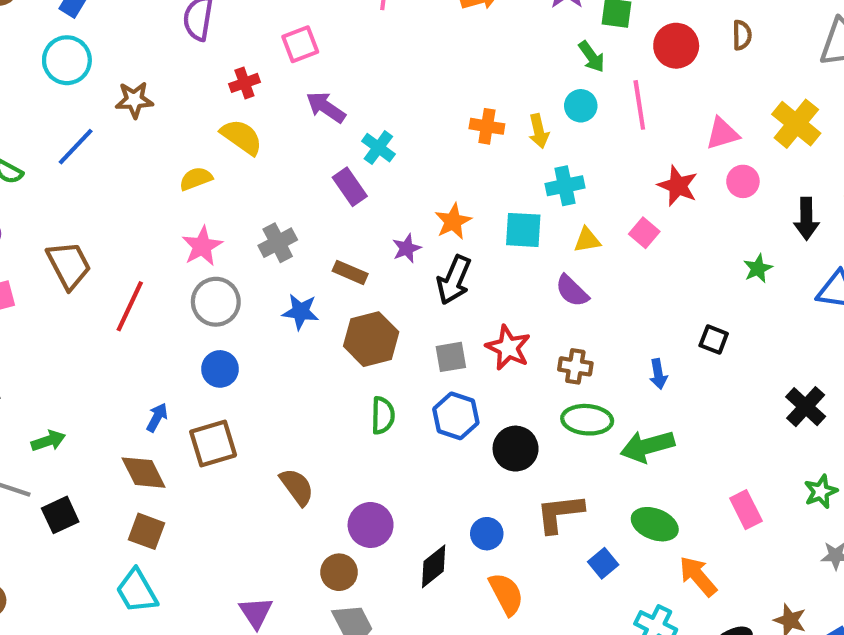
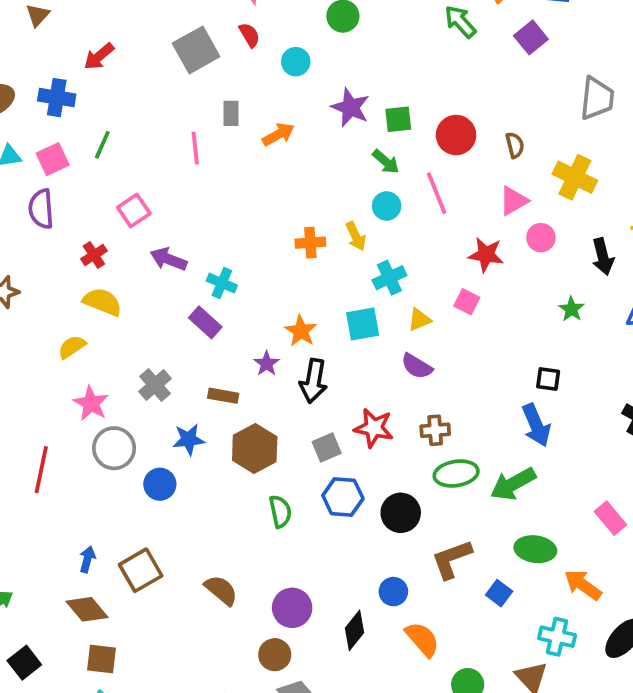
brown semicircle: (742, 35) -> (515, 145), moved
blue circle: (220, 369) -> (160, 484), moved
blue arrow: (658, 374) -> (536, 425), moved, size x1.6

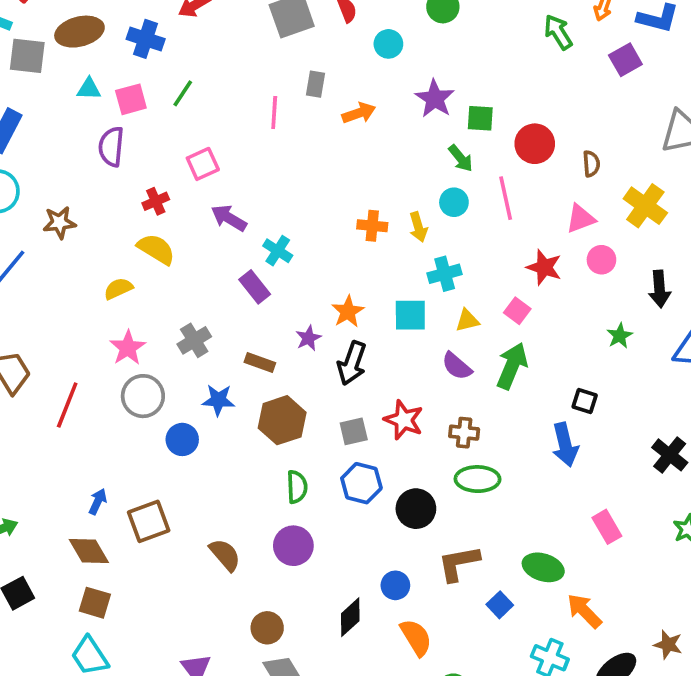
green arrow: (513, 484) -> (512, 366), moved, turned 132
pink rectangle: (610, 518) -> (607, 527), moved
purple circle: (292, 608) -> (293, 546), moved

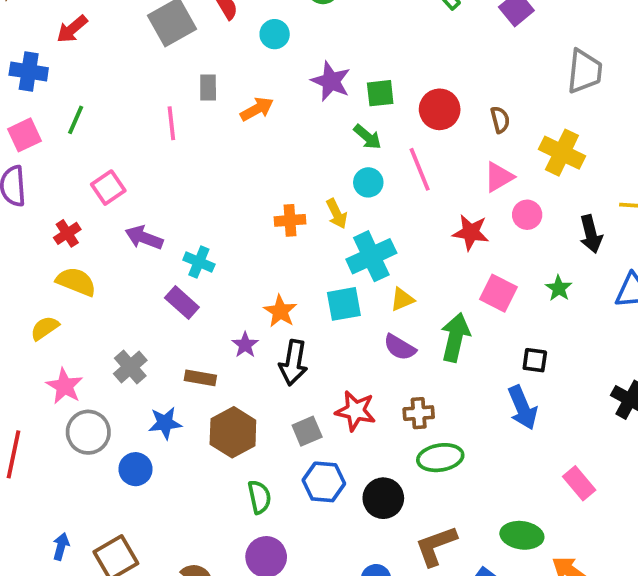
cyan cross: (445, 274) -> (371, 256), size x1.4
pink square: (517, 311) -> (498, 293), moved, size x1.4

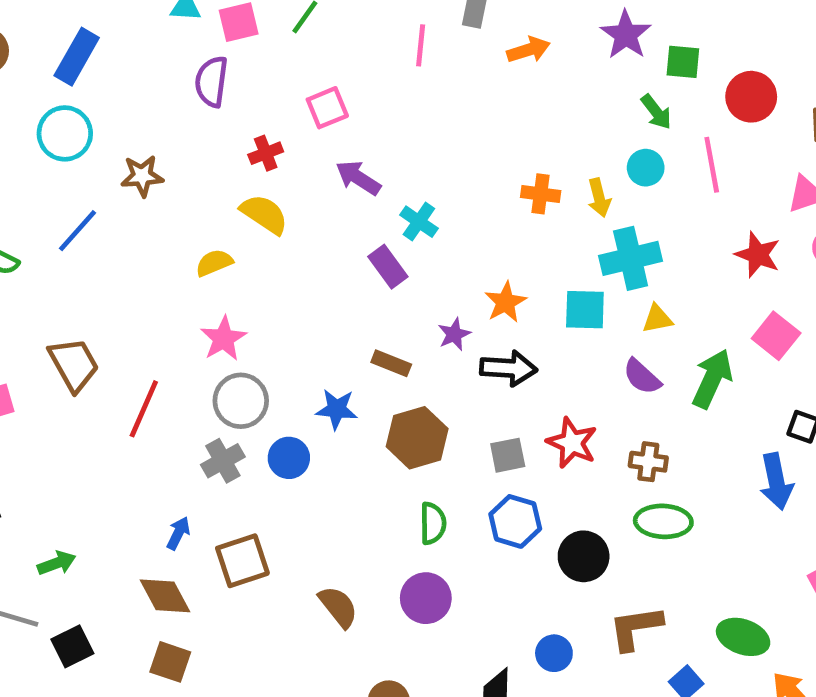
black arrow: (293, 363) -> (508, 368), turned -108
gray cross: (130, 367) -> (223, 461), moved

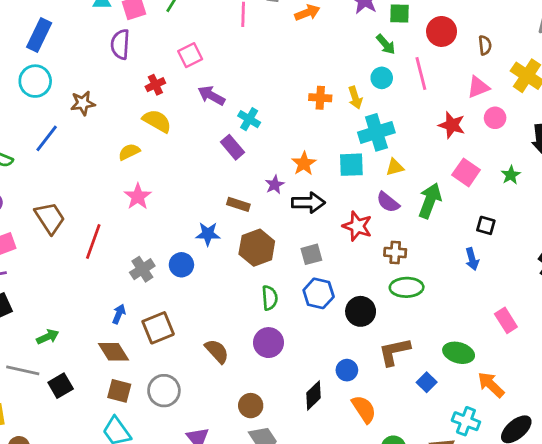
gray circle: (241, 401) -> (164, 391), moved
red star: (572, 443) -> (357, 226), moved
blue arrow: (776, 481) -> (472, 259), size x0.7

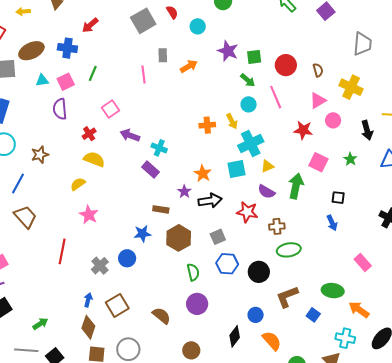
brown trapezoid: (50, 218) -> (25, 217), moved
brown diamond: (113, 352) -> (88, 327), turned 60

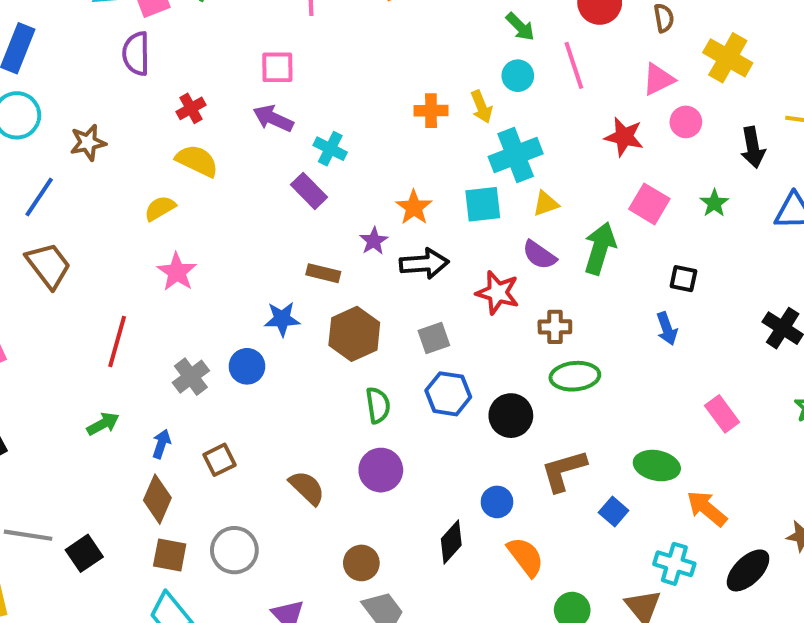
pink square: (111, 109) -> (277, 67), moved, turned 30
brown square: (117, 305) -> (219, 460), size x0.7
green arrow: (40, 324) -> (103, 424), moved

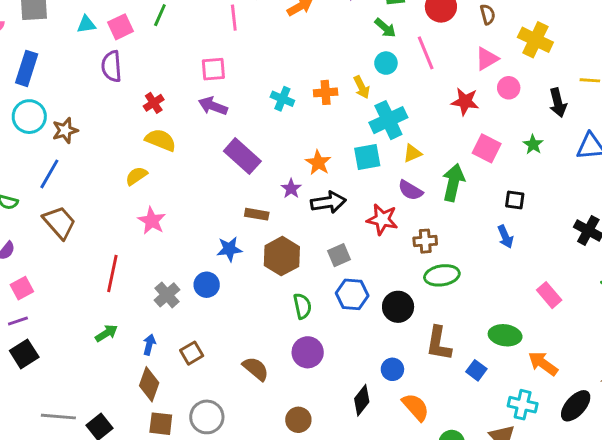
brown star: (88, 143) -> (65, 130), moved
cyan cross: (330, 149) -> (282, 99), moved
purple rectangle: (309, 191) -> (242, 156), size x1.4
brown L-shape: (564, 471) -> (439, 343), turned -60

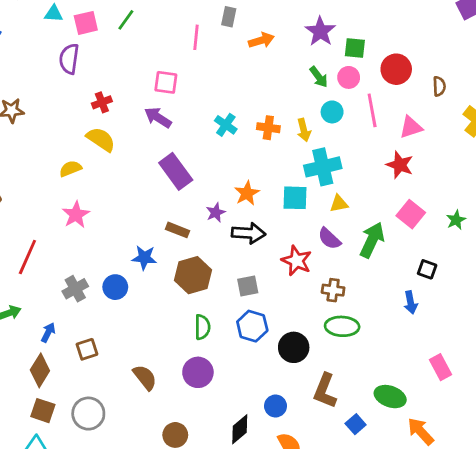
green arrow: (385, 28) -> (319, 77), moved
pink triangle: (487, 59) -> (411, 127), moved
pink circle: (509, 88) -> (349, 77), moved

